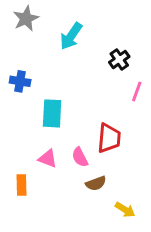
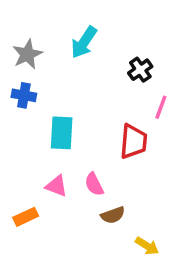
gray star: (26, 19) -> (27, 54), moved
red trapezoid: (109, 138) -> (133, 142), moved
orange rectangle: (21, 185) -> (26, 217), turned 66

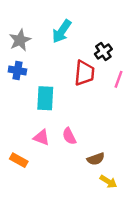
red trapezoid: (133, 142) -> (84, 73), moved
brown semicircle: (113, 215) -> (96, 159), moved
orange rectangle: (26, 217) -> (19, 160), turned 54

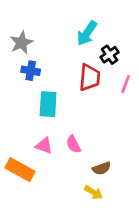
cyan arrow: (62, 31) -> (87, 33), moved
blue cross: (17, 70) -> (31, 71), moved
orange rectangle: (19, 160) -> (20, 170), size x1.5
yellow arrow: (108, 182) -> (94, 192), moved

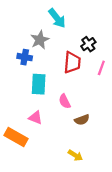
cyan arrow: (87, 33) -> (57, 18), moved, turned -72
gray star: (21, 43) -> (40, 40), moved
pink semicircle: (73, 144) -> (65, 101), moved
brown semicircle: (102, 168) -> (82, 120), moved

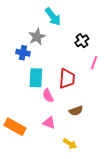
red trapezoid: (72, 62) -> (67, 79), moved
pink semicircle: (65, 101) -> (48, 96), moved
pink triangle: (35, 118) -> (49, 123), moved

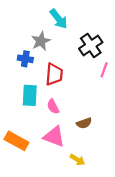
black cross: (82, 41) -> (91, 45), size x1.5
cyan rectangle: (36, 78) -> (30, 95), moved
red trapezoid: (67, 79) -> (54, 74), moved
pink triangle: (49, 123) -> (54, 136), size x1.5

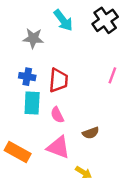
gray star: (41, 41) -> (33, 38), moved, turned 30
black cross: (91, 45) -> (105, 20), moved
blue cross: (25, 59) -> (27, 77), moved

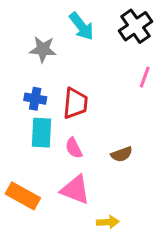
pink line: (112, 75) -> (145, 77), moved
brown semicircle: (91, 133) -> (122, 154), moved
yellow arrow: (84, 172) -> (108, 222), turned -35

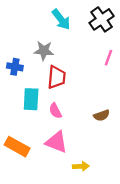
gray star: (43, 49) -> (44, 51), moved
blue cross: (35, 99) -> (15, 67), moved
brown semicircle: (122, 154) -> (102, 115), moved

